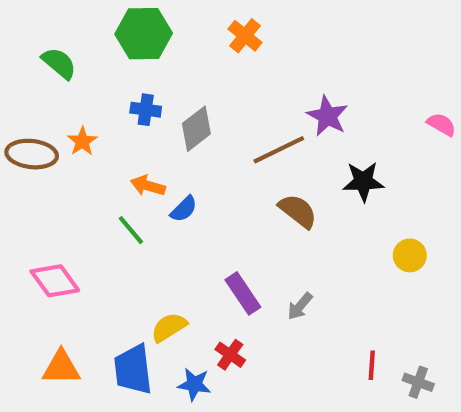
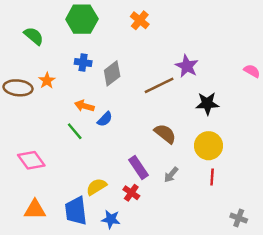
brown semicircle: (298, 211) -> (165, 134), moved
yellow circle: (410, 255) -> (208, 146), moved, size x1.5
red cross: (230, 355) -> (131, 193), moved
red line: (372, 365) -> (212, 177), moved

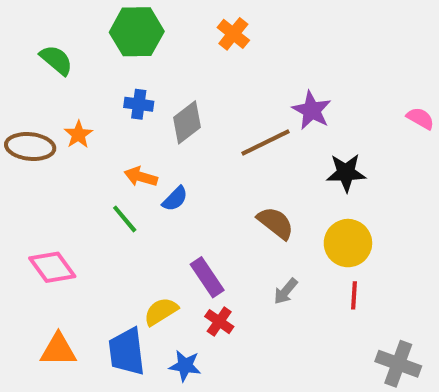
purple rectangle: (139, 167) -> (207, 277), moved
gray cross: (239, 218) -> (398, 364), size x1.5

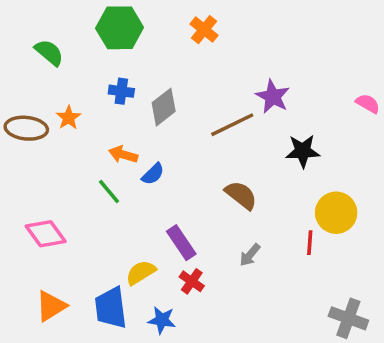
yellow circle: (348, 243) -> (336, 213), moved
red line: (354, 295) -> (310, 243), moved
orange triangle: (58, 350) -> (51, 306), turned -32

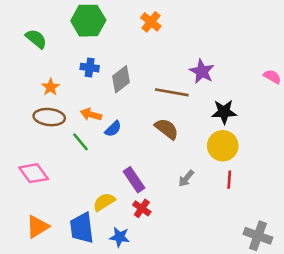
brown line: (232, 125) -> (172, 92), turned 36
brown ellipse: (26, 128) -> (49, 117), moved
brown semicircle: (241, 195) -> (167, 129), moved
yellow circle: (336, 213) -> (223, 146), moved
gray arrow: (250, 255) -> (186, 178), moved

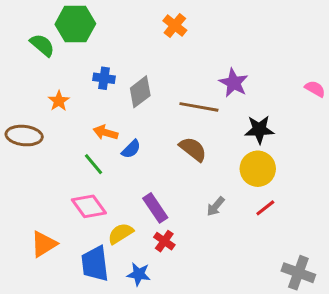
green hexagon: (88, 21) -> (75, 24), moved
brown ellipse: (49, 117) -> (24, 136), moved
pink diamond: (34, 173) -> (89, 206), moved
red line: (229, 180) -> (265, 208), turned 48
orange triangle: (37, 227) -> (44, 244), moved

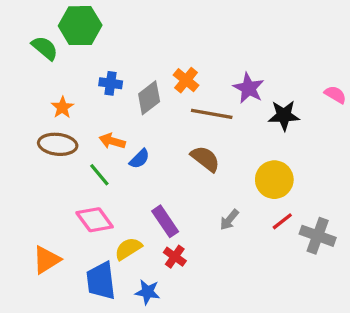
orange cross: (175, 26) -> (186, 80), moved
black star: (259, 130) -> (284, 115), moved
brown ellipse: (24, 136) -> (58, 144), moved
gray cross: (298, 273) -> (318, 236), moved

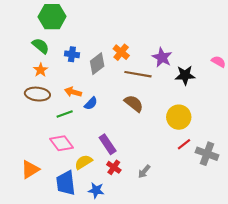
green semicircle: (45, 48) -> (41, 46), moved
green line: (99, 175) -> (65, 114), turned -70
gray arrow: (229, 220) -> (144, 172), moved

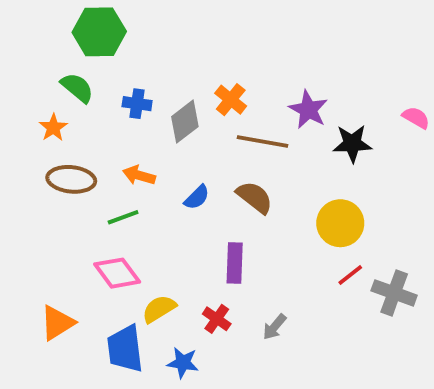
orange star: (41, 70) -> (53, 128), moved
blue semicircle: (91, 103) -> (197, 197), moved
purple rectangle: (108, 144) -> (235, 263), moved, turned 36

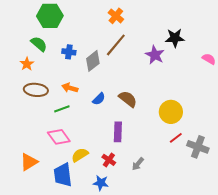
orange cross: (231, 100) -> (116, 16), moved
brown line: (263, 141) -> (116, 45), moved, turned -60
black star: (352, 143) -> (175, 38), moved
blue star: (183, 363) -> (101, 183), moved

